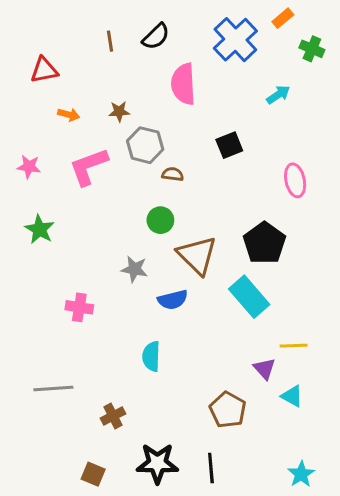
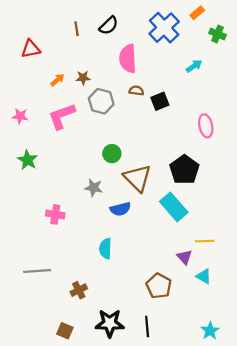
orange arrow: (69, 115) -> (57, 80), moved, turned -56
brown semicircle: (173, 174) -> (136, 91), moved

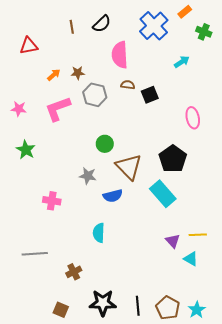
yellow line: (205, 241) -> (198, 235), moved
brown pentagon: (159, 286) -> (168, 308), moved

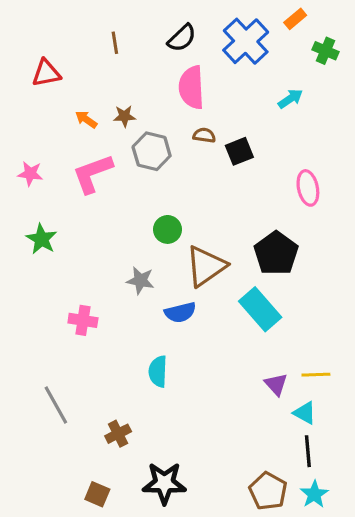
black semicircle: (102, 24) -> (182, 38), moved
orange arrow: (54, 75) -> (86, 119), turned -104
brown triangle: (129, 167) -> (206, 266), turned 40
gray line: (35, 254) -> (56, 405), turned 65
black line: (138, 306) -> (308, 451), moved

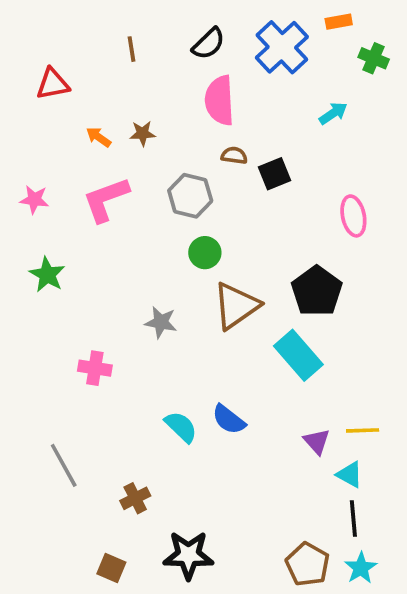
orange rectangle: (295, 19) -> (339, 22), turned 30
gray hexagon: (152, 151) -> (190, 196), moved
green circle: (168, 229) -> (205, 253), moved
blue semicircle: (180, 312) -> (229, 419), moved, turned 52
cyan semicircle: (158, 371) -> (181, 427), turned 132

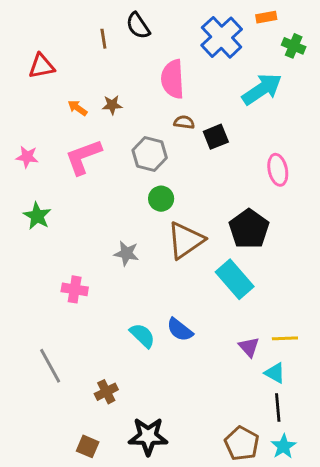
black semicircle: (209, 44) -> (138, 26), moved, turned 100
cyan arrow: (333, 113) -> (262, 89), size x1.8

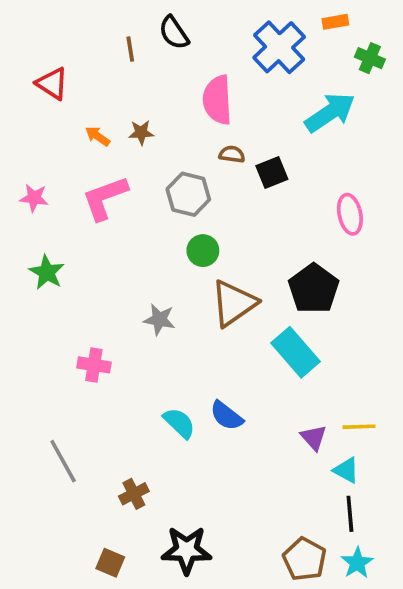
red triangle: (42, 66) -> (52, 84), turned 44

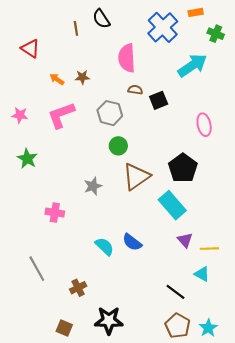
gray star: (159, 320) -> (93, 186), turned -30
purple triangle: (314, 438) -> (185, 240), moved
black line: (350, 514) -> (175, 292), moved, turned -48

